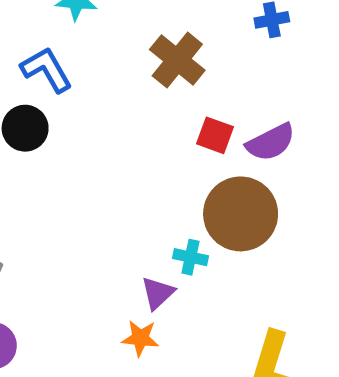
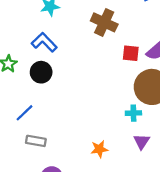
purple triangle: (158, 293) -> (142, 142), moved
orange star: (140, 338) -> (99, 149), moved

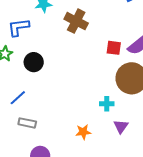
brown cross: (104, 22) -> (76, 21), moved
blue L-shape: (44, 42) -> (18, 27), moved, turned -55
cyan cross: (133, 113) -> (107, 104), moved

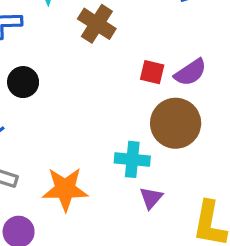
cyan cross: (107, 104) -> (132, 159), size x1.5
orange star: (83, 132) -> (65, 189), moved, size x1.8

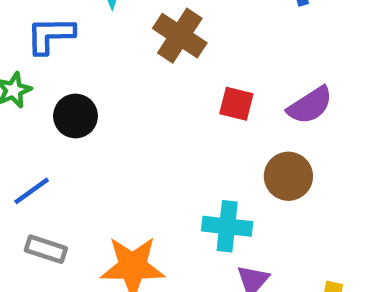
red square: (152, 72) -> (236, 104), moved
brown circle: (176, 123) -> (288, 176), size x0.7

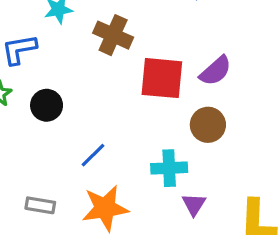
red square: (236, 104) -> (162, 78), size x1.8
blue line: (32, 191) -> (93, 155), moved

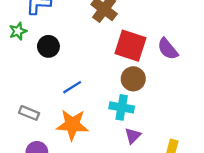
purple semicircle: (215, 71) -> (168, 49), turned 80
brown circle: (208, 125) -> (133, 79), moved

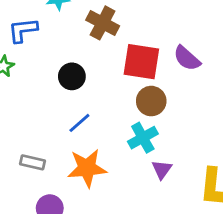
black circle: (48, 46) -> (72, 76), moved
cyan cross: (122, 107) -> (143, 138), turned -30

